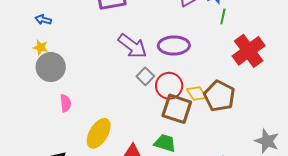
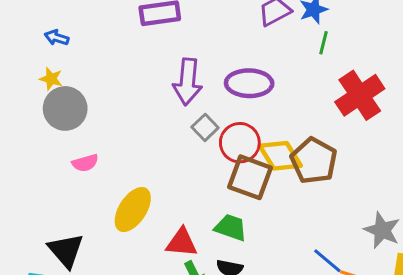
purple arrow: (132, 46) -> (188, 82), turned 56
yellow diamond: (197, 94) -> (280, 156), size x1.4
pink semicircle: (66, 103) -> (85, 163), turned 78

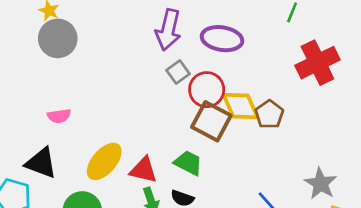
brown pentagon: (314, 161) -> (269, 114), size x0.7
pink semicircle: (85, 163) -> (59, 116), moved
yellow ellipse: (133, 210) -> (104, 161), moved
black triangle: (66, 251) -> (41, 163), turned -36

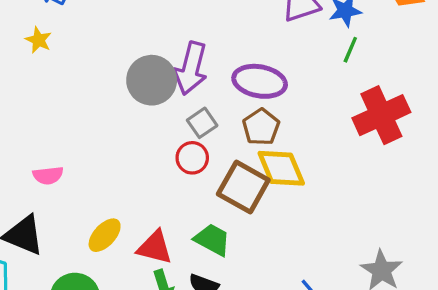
gray circle: (58, 38) -> (152, 80), moved
red circle: (207, 90) -> (192, 158), moved, size x0.7
brown pentagon: (269, 114) -> (261, 127), moved
yellow ellipse: (104, 161) -> (105, 235), size x0.7

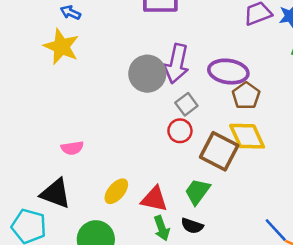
yellow star: (39, 40) -> (61, 47), size x1.8
brown pentagon: (261, 127) -> (246, 96), moved
green trapezoid: (212, 240) -> (197, 192), turned -80

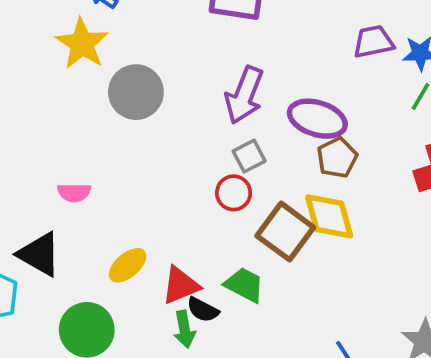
gray circle: (147, 74) -> (136, 92), moved
green trapezoid: (197, 192) -> (244, 285), turned 72
red triangle: (154, 199) -> (181, 285), turned -44
black semicircle: (192, 226) -> (203, 310), moved

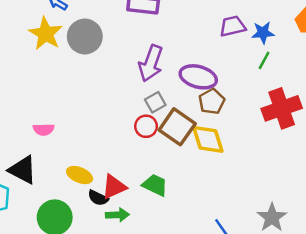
gray circle: (136, 92) -> (85, 36), moved
brown square: (285, 232) -> (177, 127), moved
yellow ellipse: (128, 265) -> (80, 175), turned 65
black semicircle: (203, 310) -> (98, 198), moved
green arrow: (184, 329) -> (117, 215), turned -80

